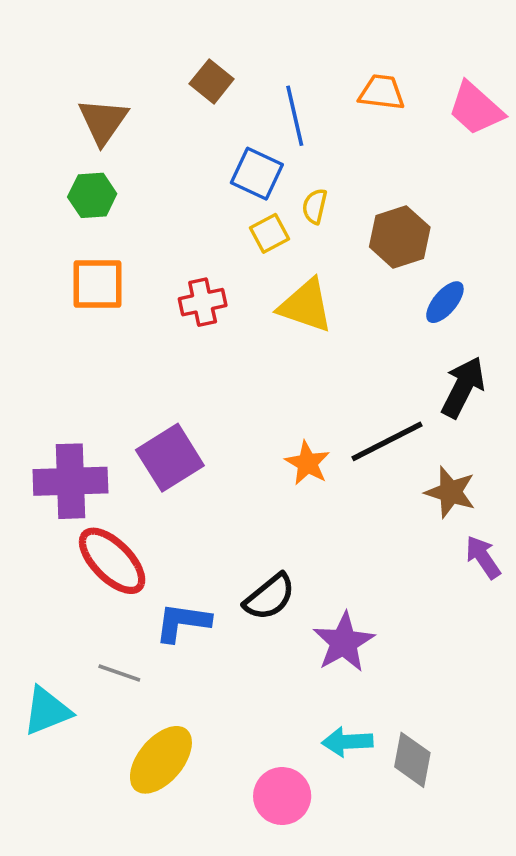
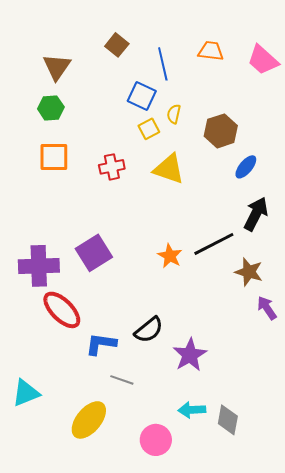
gray line: (119, 673) -> (122, 380), moved

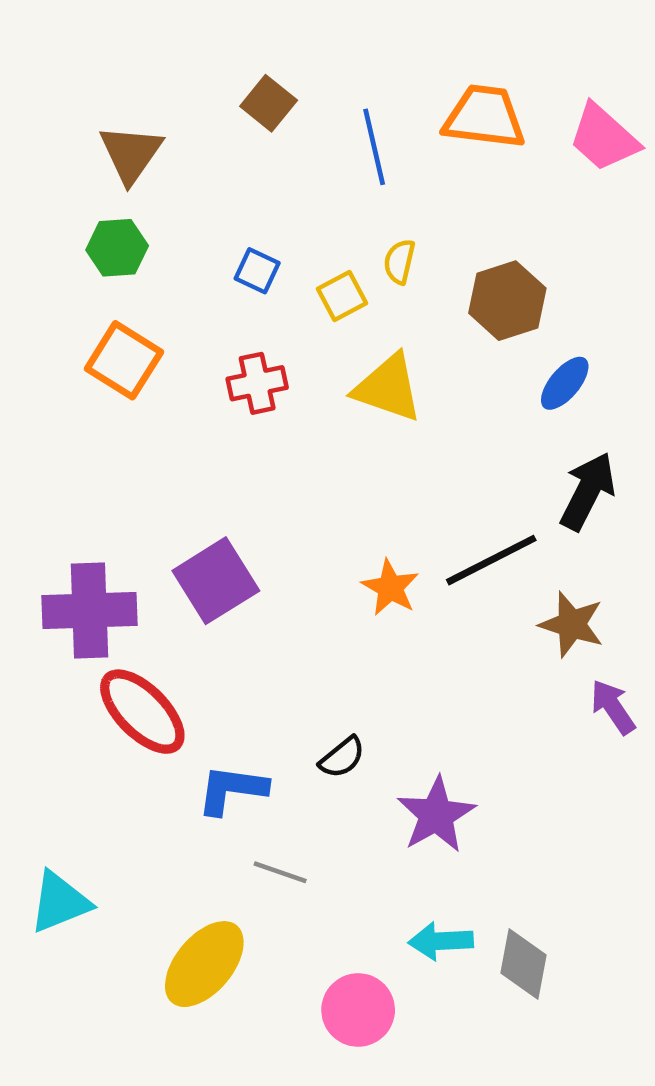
orange trapezoid: (211, 51) -> (484, 117), size x1.4
blue square: (142, 96) -> (257, 271), moved, size x0.7
orange square: (54, 157) -> (124, 360), turned 32
black semicircle: (149, 330) -> (342, 757), size x0.7

